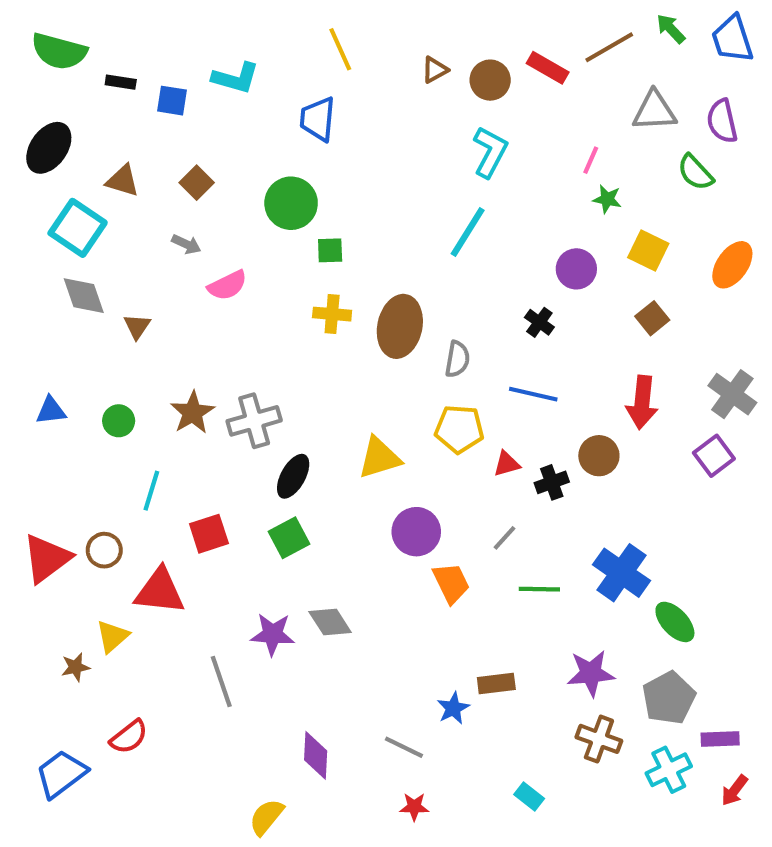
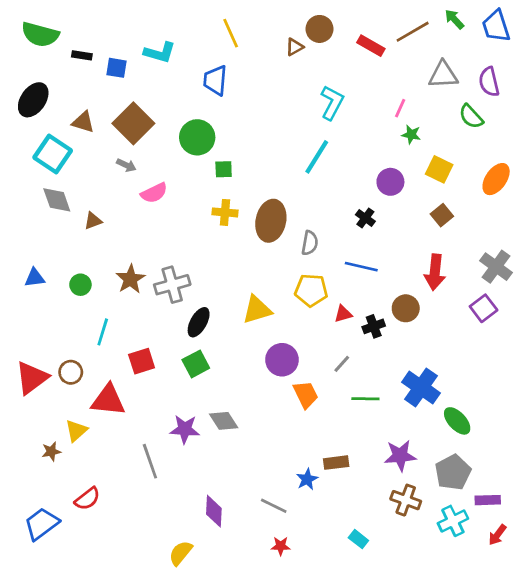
brown circle: (490, 80) -> (320, 29), moved
brown square: (197, 183) -> (133, 123), size x1.8
brown triangle: (137, 326) -> (93, 221), turned 36

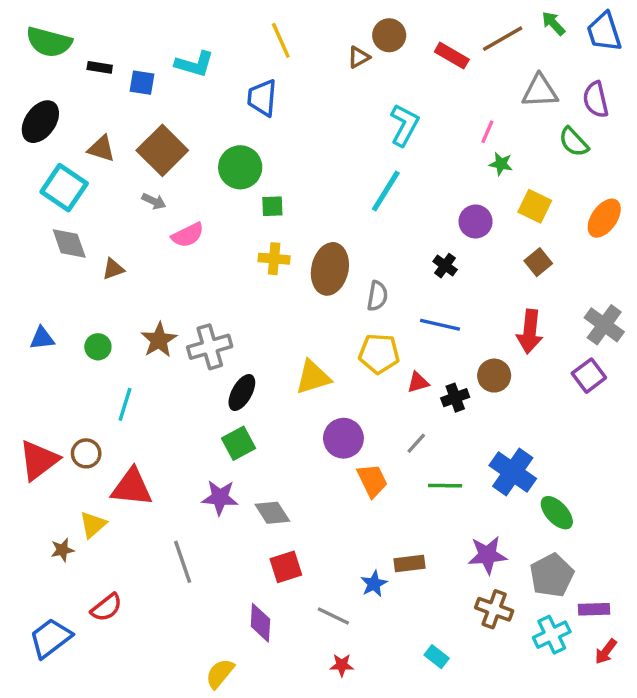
red square: (142, 361) -> (286, 567), moved
purple star: (185, 429) -> (220, 497), moved

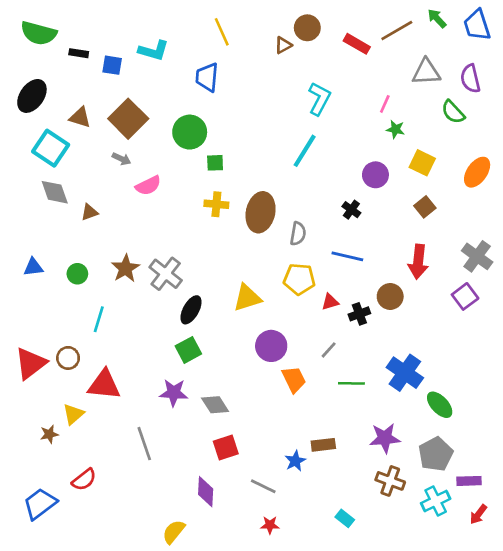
gray cross: (210, 347) -> (166, 274), turned -36

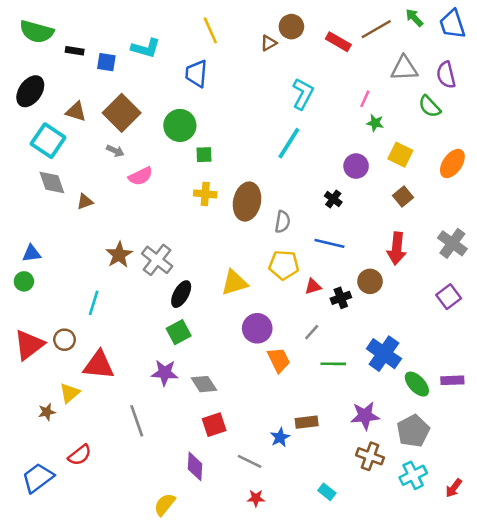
green circle: (77, 274) -> (24, 281), moved
purple square: (465, 296) -> (449, 297), moved
purple rectangle: (469, 481) -> (452, 380), moved

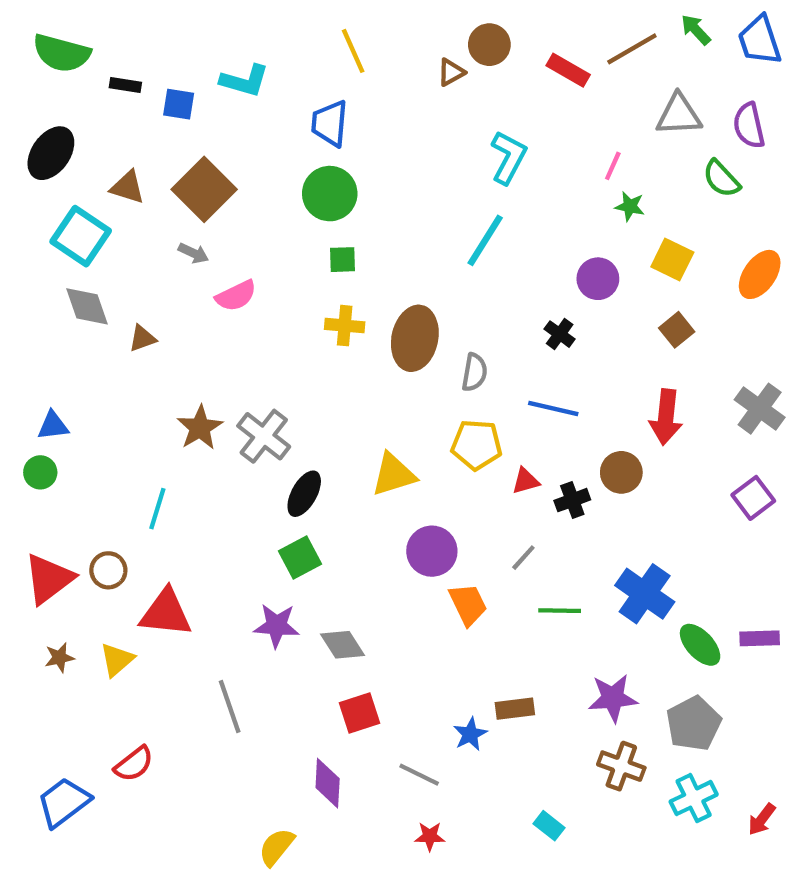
green circle: (180, 125) -> (330, 194), moved
brown star: (47, 412) -> (59, 658), moved

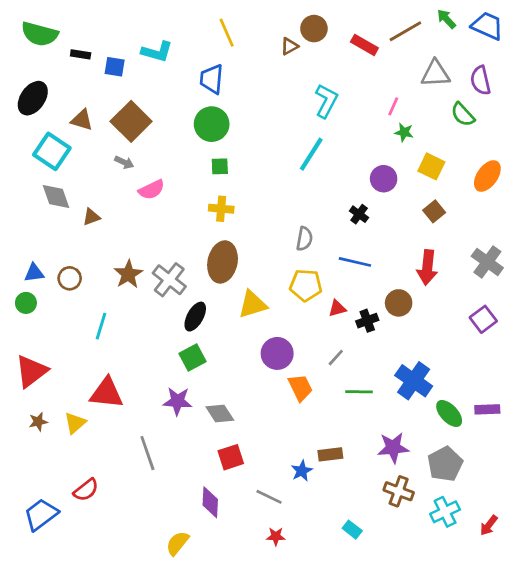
blue trapezoid: (760, 40) -> (487, 26), turned 132
brown ellipse: (415, 338) -> (223, 262), moved
brown circle: (108, 570) -> (70, 278), moved

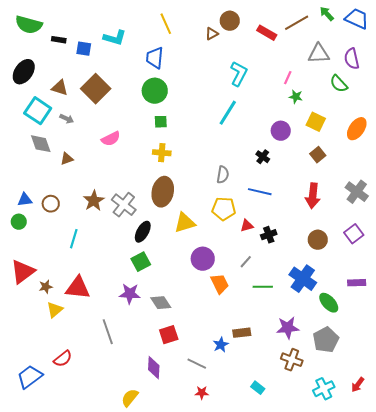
gray arrow: (124, 162) -> (67, 119), moved
brown circle: (399, 303) -> (318, 240), moved
purple rectangle: (487, 409) -> (357, 283), moved
brown star: (38, 422) -> (46, 287), moved
cyan cross: (445, 512) -> (324, 389), moved

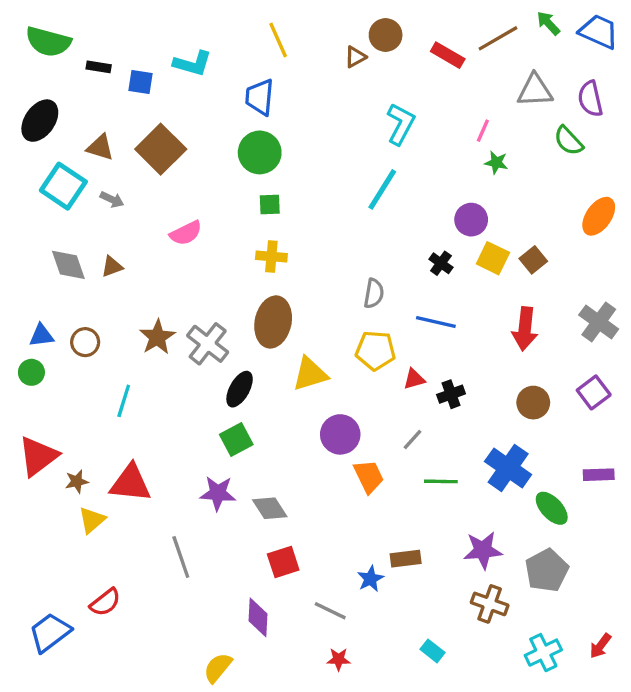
yellow square: (316, 122) -> (493, 258), moved
gray diamond: (41, 144) -> (68, 265), moved

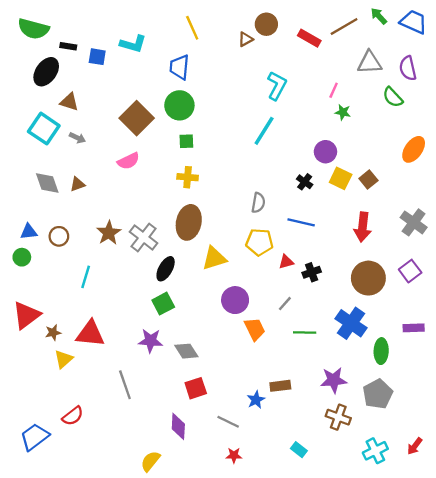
black ellipse: (40, 121) -> (46, 72), moved
brown square: (161, 149) -> (137, 118), moved
brown circle: (533, 403) -> (368, 278), size x1.5
green ellipse: (552, 508) -> (381, 351), turned 45

